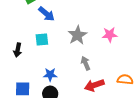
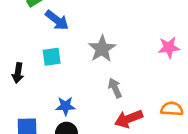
pink star: (110, 35) -> (169, 48), moved

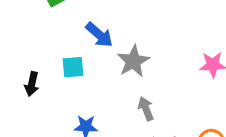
blue arrow: (57, 20) -> (99, 35), moved

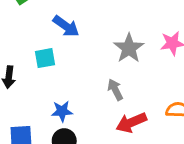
gray star: (133, 61) -> (129, 48), moved

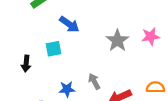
gray arrow: (115, 90) -> (94, 81), moved

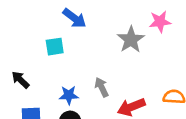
pink star: (151, 36) -> (160, 22), moved
black arrow: (26, 64) -> (20, 80), moved, turned 126

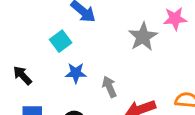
cyan square: (55, 47) -> (61, 41), turned -30
blue star: (69, 95) -> (76, 73), moved

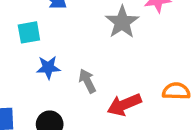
cyan square: (61, 41) -> (29, 32), turned 30

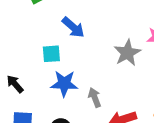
blue star: (48, 68) -> (64, 84), size x1.4

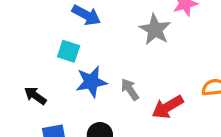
cyan square: (51, 54) -> (69, 51), turned 36

